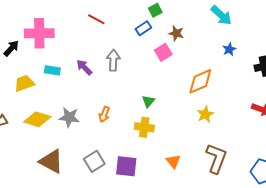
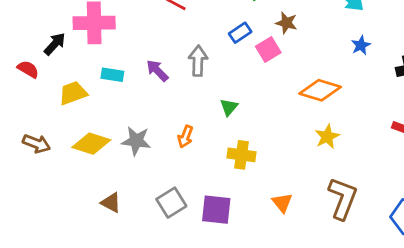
blue rectangle: (143, 28) -> (240, 33), moved
orange diamond: (200, 81) -> (320, 90), turned 40
green triangle: (148, 101) -> (229, 107), moved
brown triangle: (51, 161) -> (111, 203), size x0.6

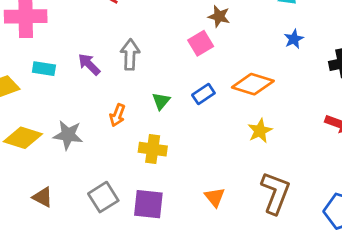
blue rectangle: (240, 33) -> (203, 94), moved
orange arrow: (185, 137) -> (117, 115), moved
yellow cross: (242, 155) -> (153, 149), moved

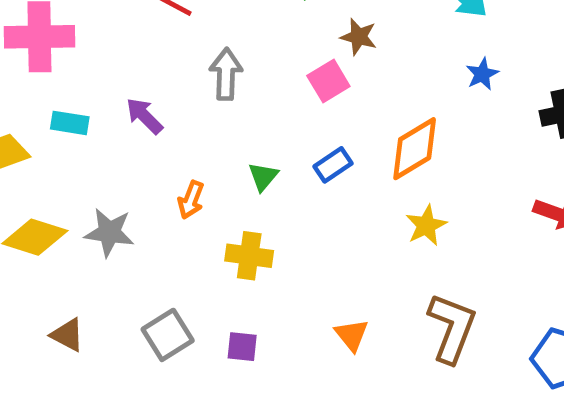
gray arrow: (130, 55) -> (226, 74), moved
orange diamond: (253, 84) -> (415, 149), turned -48
purple square: (148, 204) -> (242, 347), size x0.6

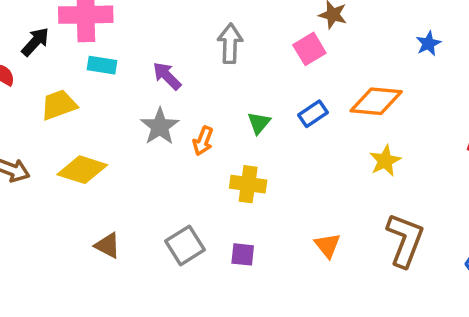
cyan rectangle: (70, 123) -> (102, 65), moved
orange diamond: (415, 149) -> (376, 101), turned 36
gray star: (109, 232) -> (160, 126), moved, turned 30

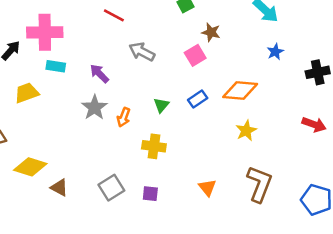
gray arrow: (230, 44) -> (142, 52), turned -65
yellow diamond: (82, 170) -> (30, 167), moved

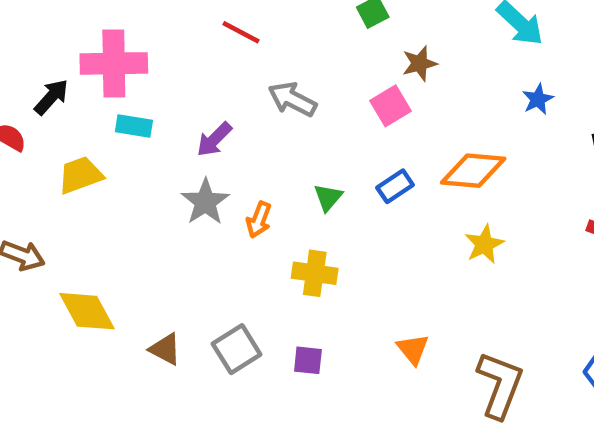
brown star: (211, 32) -> (420, 63), turned -30
purple arrow: (99, 74) -> (214, 139), turned -90
yellow diamond: (30, 167) -> (87, 311), turned 44
brown L-shape: (259, 184) -> (500, 385), moved
brown triangle: (59, 188) -> (165, 349), moved

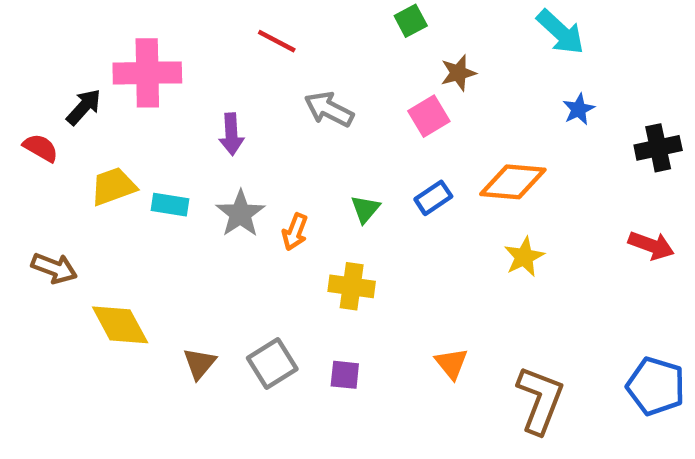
cyan rectangle: (134, 126) -> (170, 205), moved
purple arrow: (214, 139) -> (231, 134), moved, turned -48
brown triangle: (165, 349) -> (200, 363), turned 42

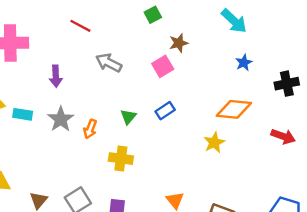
orange diamond: (513, 182) -> (234, 109), moved

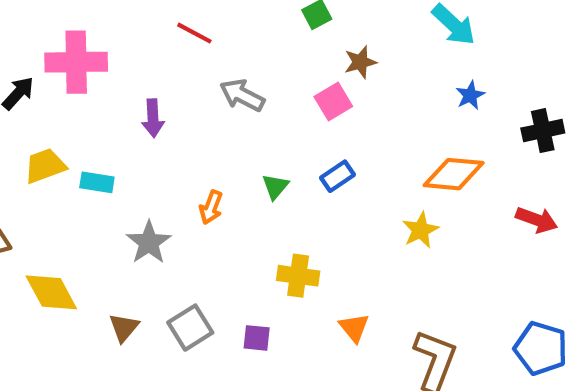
gray star: (61, 119) -> (149, 243), moved
yellow cross: (121, 159) -> (298, 276), moved

